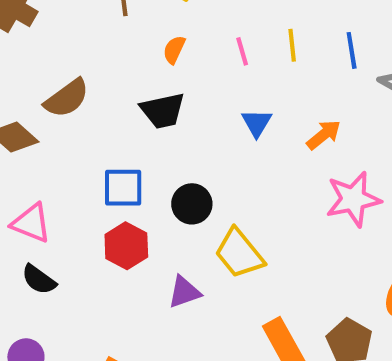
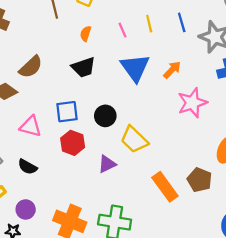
blue triangle: (257, 123) -> (135, 68), size x1.8
pink triangle: (31, 223) -> (31, 126), moved

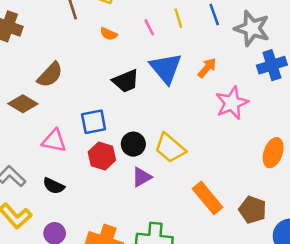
orange semicircle: (86, 34) -> (109, 34), turned -80
black trapezoid: (83, 67) -> (126, 81), moved
black circle: (105, 116) -> (133, 144), moved
brown pentagon: (199, 180) -> (253, 210), moved

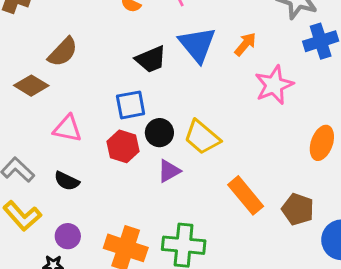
blue square: (94, 122) -> (131, 105), moved

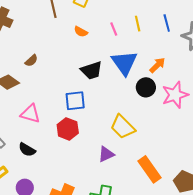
brown semicircle: (63, 52) -> (31, 61), size x0.6
black circle: (159, 133) -> (146, 87), moved
purple triangle: (169, 171) -> (106, 154), moved

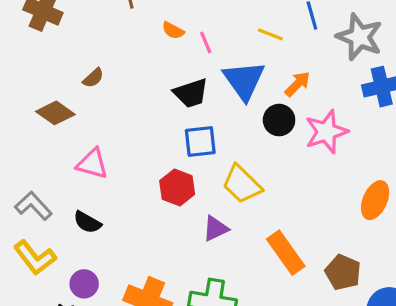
yellow line: (138, 24) -> (270, 34), moved, turned -56
pink line: (114, 29) -> (206, 43), moved
blue square: (75, 101) -> (200, 142), moved
red hexagon: (68, 129) -> (177, 187), moved

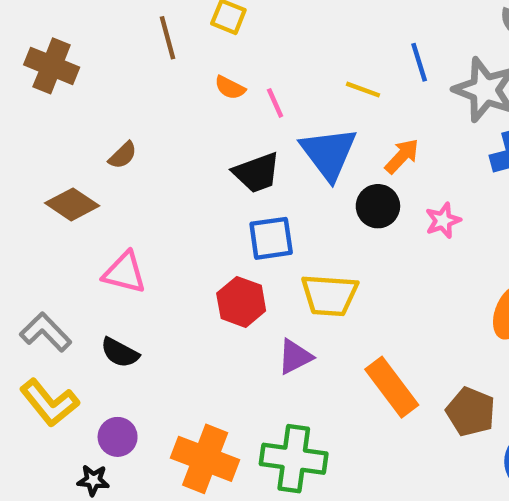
pink star: (326, 132) -> (443, 220), size x0.6
yellow trapezoid: (242, 184) -> (329, 295), turned -39

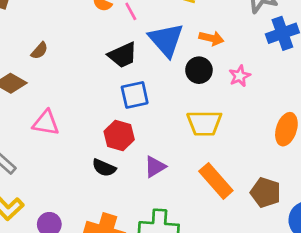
orange arrow: (402, 156) -> (211, 38), turned 65
yellow trapezoid: (329, 295) -> (204, 123), moved
black semicircle: (120, 353) -> (104, 168), moved

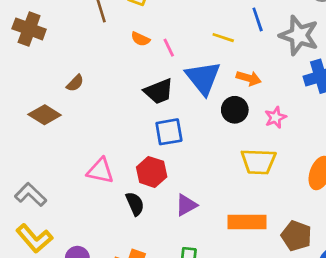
pink triangle: (46, 123) -> (100, 171), moved
yellow trapezoid: (204, 123) -> (258, 162), moved
black semicircle: (104, 168) -> (135, 204), turned -140
orange rectangle: (216, 181) -> (247, 222), turned -51

